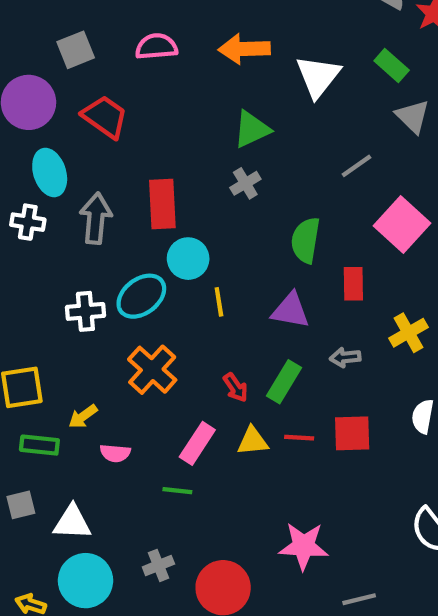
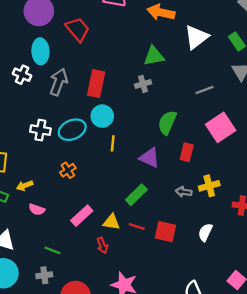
gray arrow: (345, 357) -> (184, 192), moved
orange cross: (152, 370) -> (68, 170), size x0.6
red arrow: (236, 387) -> (102, 245), moved
green line: (177, 491) -> (52, 250), moved

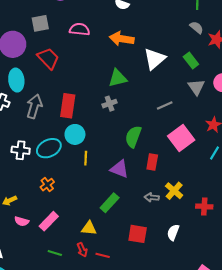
yellow cross: (209, 186) -> (174, 191), turned -30
pink rectangle: (82, 216) -> (49, 221), moved
red line: (137, 227) -> (103, 255), moved
green line: (52, 250) -> (55, 253), moved

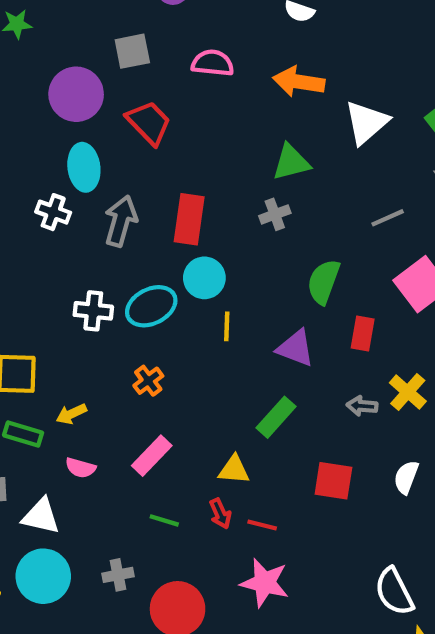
pink semicircle: (22, 221) -> (80, 468), moved

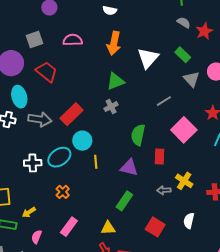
orange arrow: (299, 82) -> (114, 43), turned -80
red rectangle: (189, 219) -> (72, 114), turned 45
gray arrow: (121, 221) -> (40, 119), turned 90
pink semicircle: (80, 468) -> (37, 237), turned 104
red square: (333, 481) -> (155, 227), turned 30

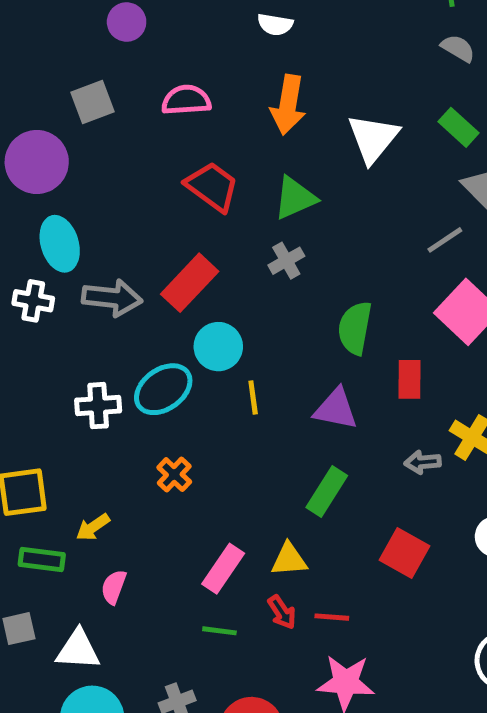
red trapezoid: (47, 72) -> (212, 186), moved
gray line: (164, 101) -> (445, 240), moved
pink rectangle: (69, 227) -> (223, 569), moved

